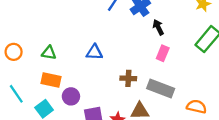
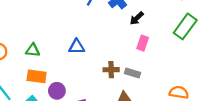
black arrow: (158, 27) -> (137, 18), turned -104
gray rectangle: (161, 89) -> (133, 73), moved, size x0.6

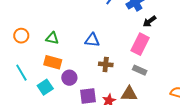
pink rectangle: (143, 43) -> (140, 44), moved, size x1.5
brown cross: (111, 70) -> (106, 64), moved

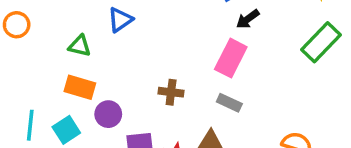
orange circle: (21, 36) -> (17, 25), moved
blue triangle: (92, 40) -> (120, 20), moved, turned -42
cyan line: (21, 73) -> (30, 125), moved, turned 36

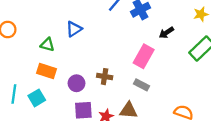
black arrow: (248, 19) -> (166, 33), moved
purple circle: (108, 114) -> (76, 83), moved

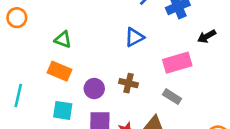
blue triangle: (74, 29) -> (134, 37), moved
pink rectangle: (144, 56) -> (177, 63), turned 40
cyan square: (37, 98) -> (63, 110), moved, turned 35

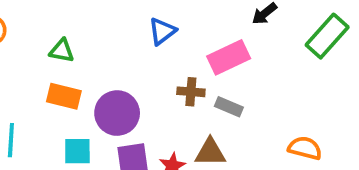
brown cross: (129, 83) -> (191, 92), moved
purple circle: (94, 89) -> (117, 113), size x1.5

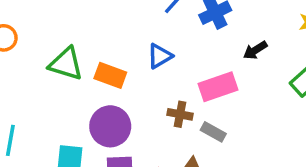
green triangle: (62, 51) -> (66, 64), size x1.5
orange rectangle: (64, 96) -> (110, 75), moved

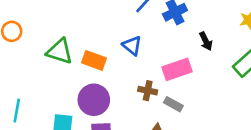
black arrow: (255, 50) -> (206, 41), turned -84
blue triangle: (160, 56) -> (132, 46), turned -50

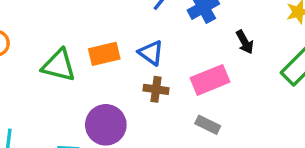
orange rectangle: (94, 60) -> (104, 54), moved, turned -30
brown cross: (148, 91) -> (156, 89), moved

